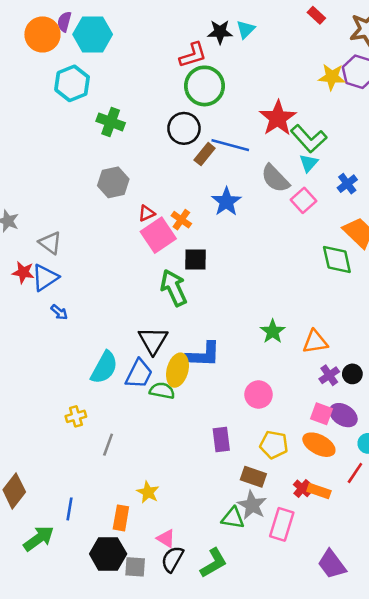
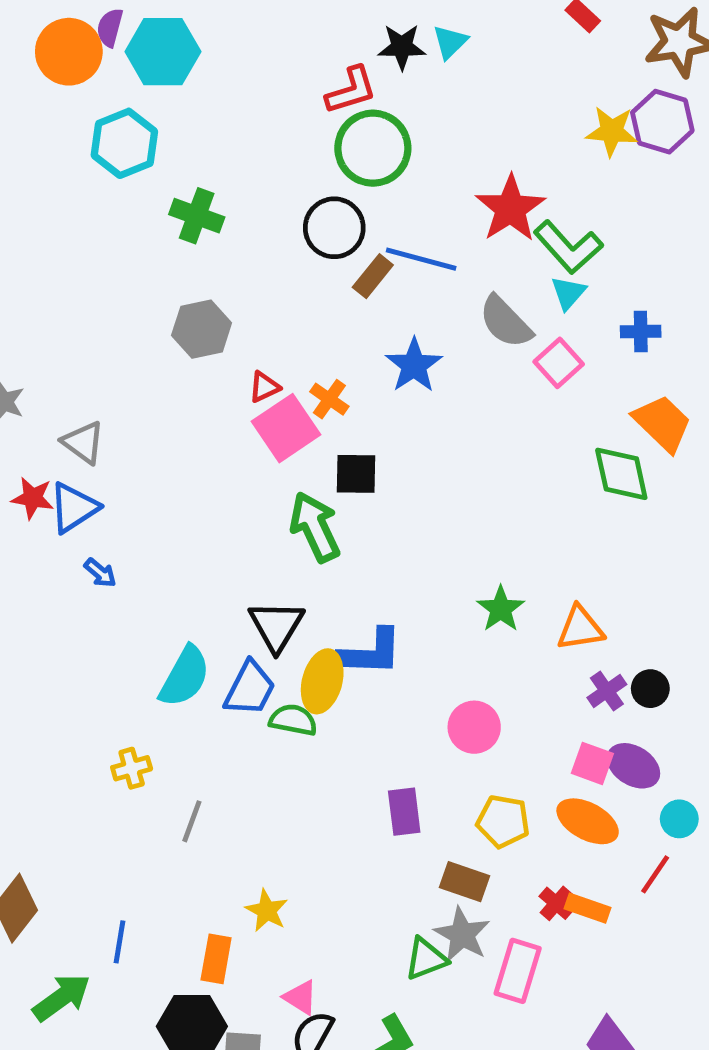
blue cross: (347, 184) -> (641, 332), turned 36
green triangle: (233, 518) -> (426, 959), turned -30

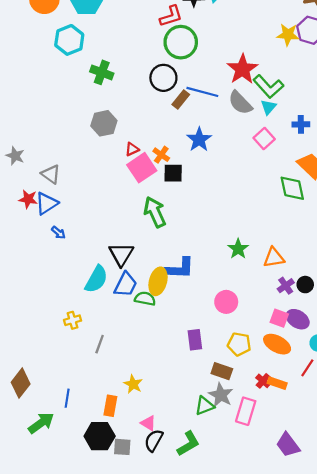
gray semicircle: (506, 322) -> (240, 103), moved
black square: (356, 474) -> (173, 173), moved
black triangle: (276, 626) -> (121, 254), moved

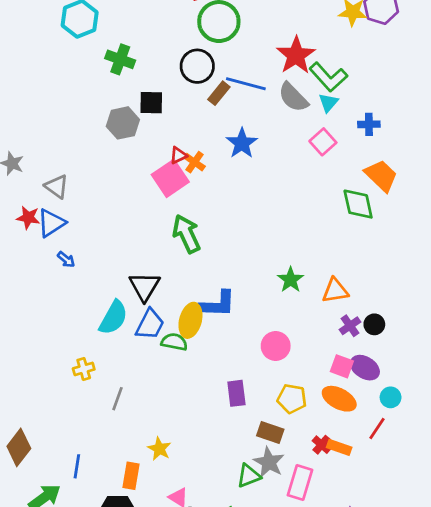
red triangle: (132, 149) -> (178, 155), moved
black square: (173, 173) -> (151, 103), moved

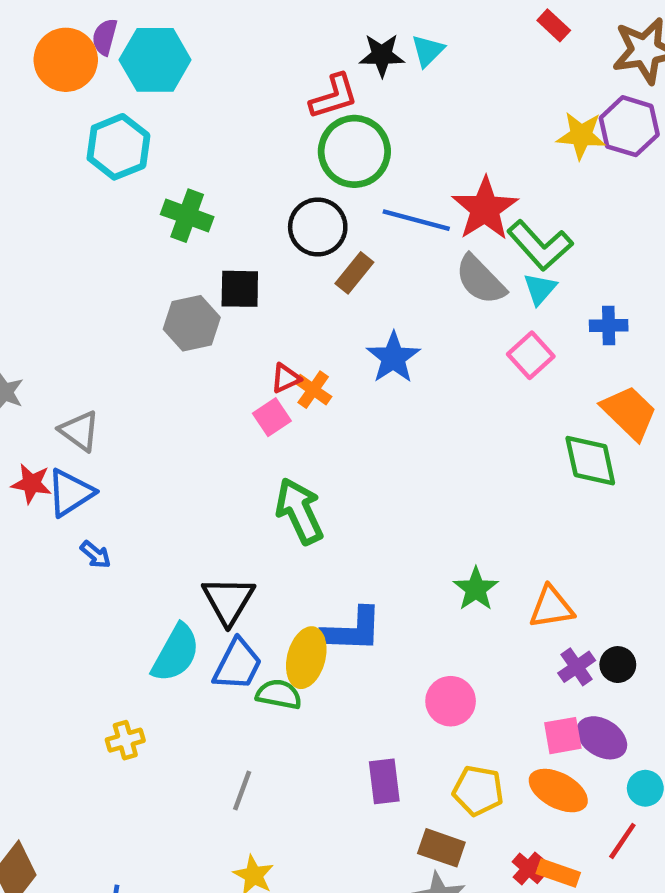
blue line: (246, 84) -> (416, 220), moved
pink square: (170, 178) -> (272, 417), size x0.6
pink square: (342, 366) -> (563, 736), turned -30
gray line: (117, 399) -> (242, 791), moved

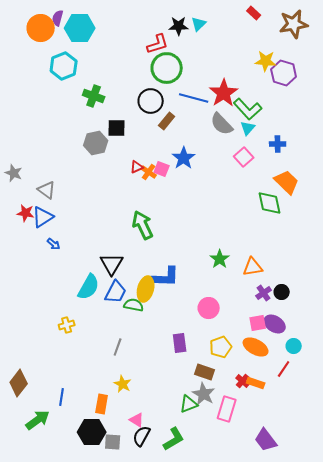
purple hexagon: (629, 126) -> (284, 73), moved
pink square: (272, 417) -> (162, 169), moved, turned -35
yellow pentagon: (478, 791) -> (221, 347), turned -30

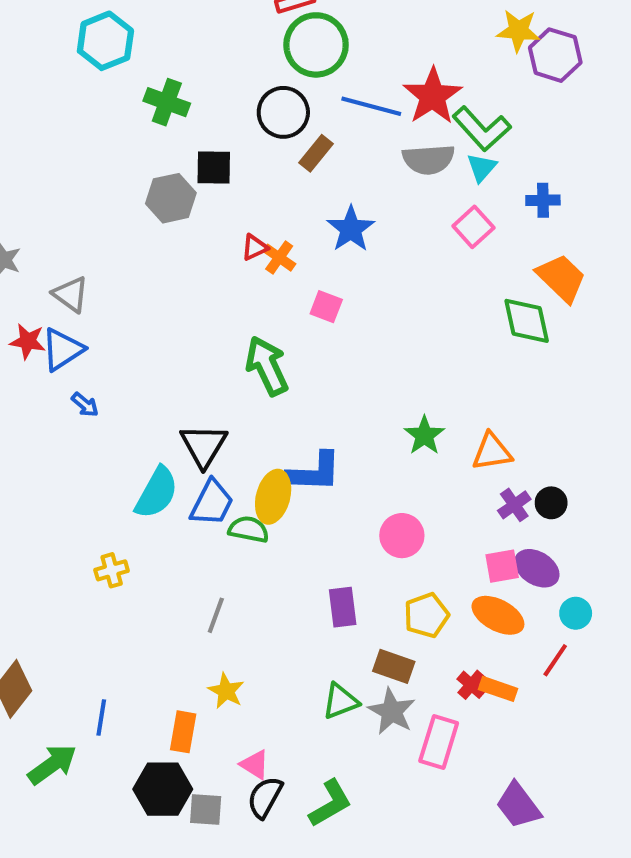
gray semicircle: (222, 124) -> (428, 159), turned -50
pink square: (162, 169) -> (326, 307), moved
green triangle: (189, 404) -> (341, 701), moved

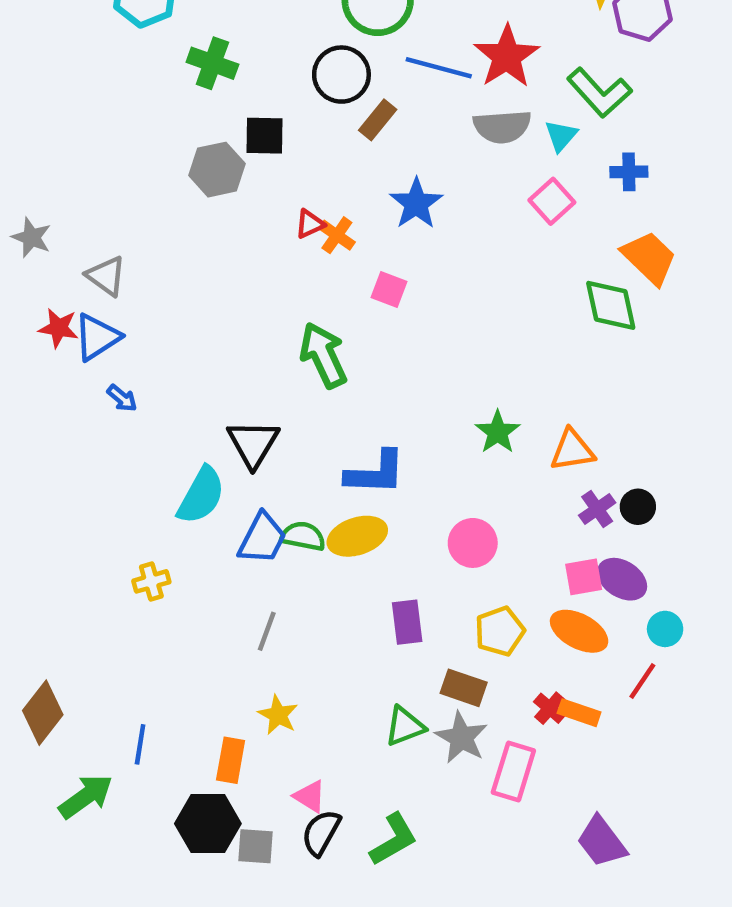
green L-shape: (482, 129) -> (599, 93), moved
yellow ellipse: (273, 497) -> (357, 536), moved, turned 57
blue trapezoid: (212, 503) -> (262, 538), moved

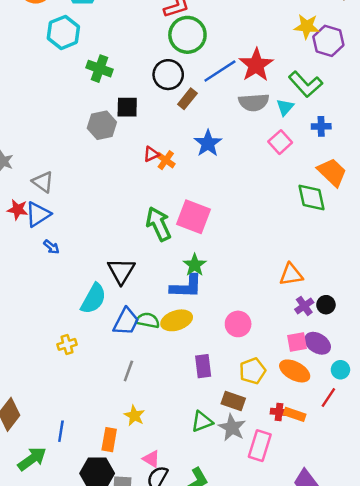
blue line: (439, 68) -> (220, 71), turned -48
pink square: (389, 290) -> (193, 217), moved, size x1.8
green star: (498, 432) -> (195, 265), moved
red cross: (550, 708) -> (279, 412), turned -35

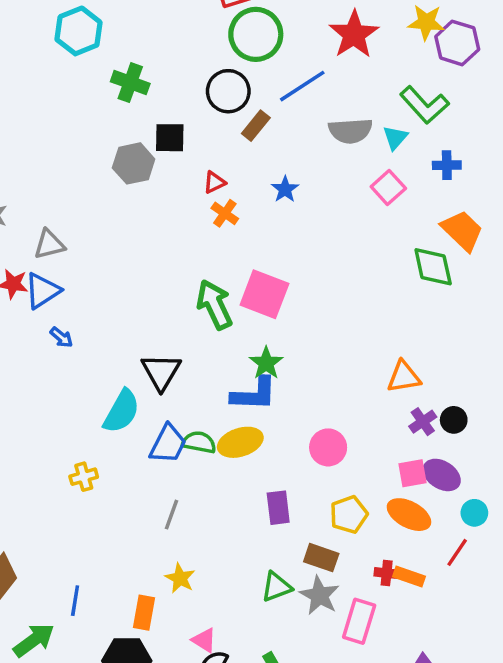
red star: (256, 65) -> (354, 34), moved
blue star: (208, 143) -> (285, 189), size x0.7
red triangle: (151, 154) -> (214, 182), moved
gray triangle: (43, 182) -> (49, 244), turned -50

